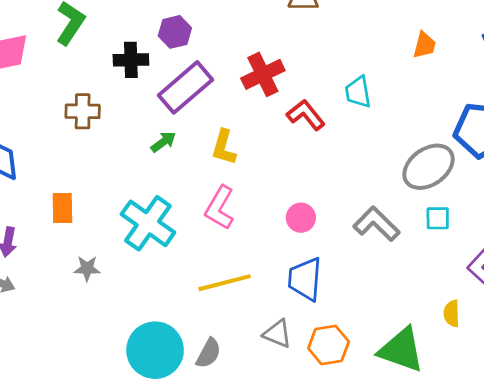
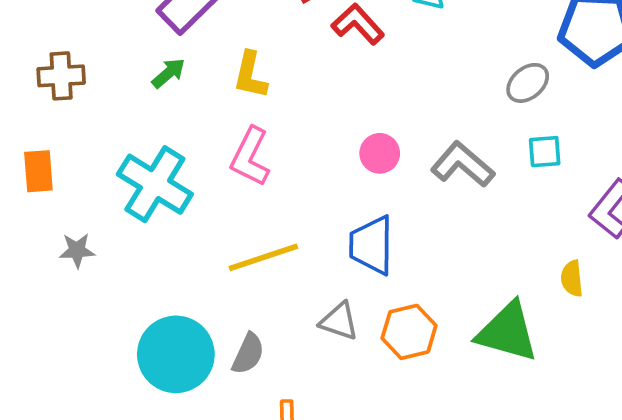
brown cross: (83, 111) -> (61, 76), moved
gray ellipse: (429, 167) -> (528, 83), size x0.6
pink circle: (301, 218) -> (380, 153), moved

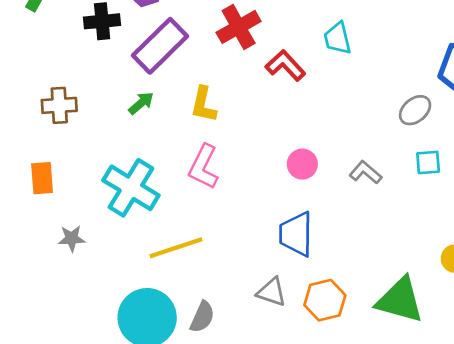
gray L-shape: (463, 164) -> (366, 172), size x0.7
yellow line: (263, 257) -> (176, 248), moved

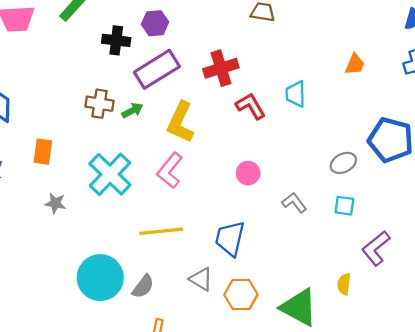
brown cross: (59, 105) -> (99, 104), moved
yellow L-shape: (204, 105) -> (181, 122), size x1.4
pink circle: (302, 164) -> (248, 173), moved
yellow line: (176, 248) -> (161, 231), moved

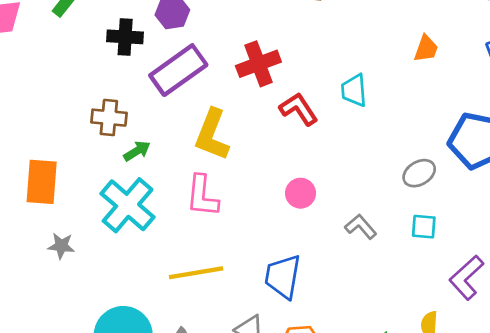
green arrow: (132, 110) -> (137, 151), moved
orange rectangle: (43, 152) -> (42, 182), size x1.4
pink L-shape: (170, 170) -> (202, 196), turned -30

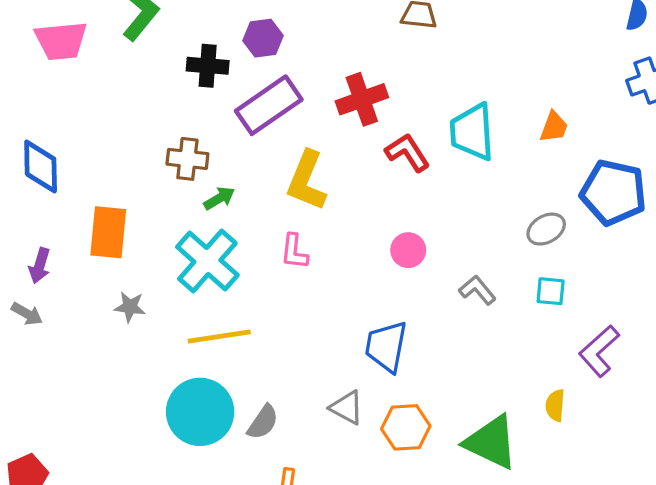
orange trapezoid: (426, 49) -> (554, 127), moved
cyan trapezoid: (354, 90) -> (472, 132), size x1.5
pink L-shape: (202, 196) -> (294, 252), size x0.7
yellow line: (196, 273) -> (219, 337), moved

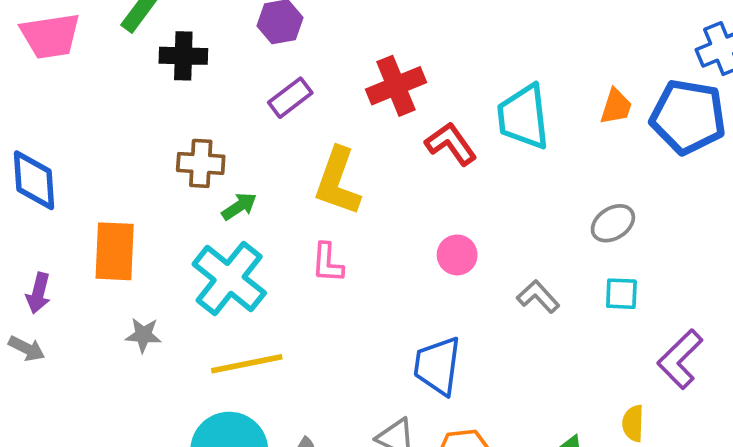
black cross: (208, 66) -> (183, 56), moved
purple rectangle: (269, 105) -> (290, 98), size x0.6
blue pentagon: (613, 192) -> (688, 117), moved

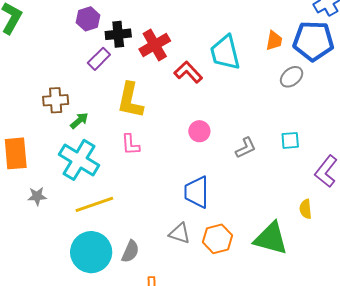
black cross: (183, 56) -> (118, 34), moved
gray ellipse: (613, 223) -> (292, 77), moved
gray L-shape: (538, 297) -> (246, 148), turned 115

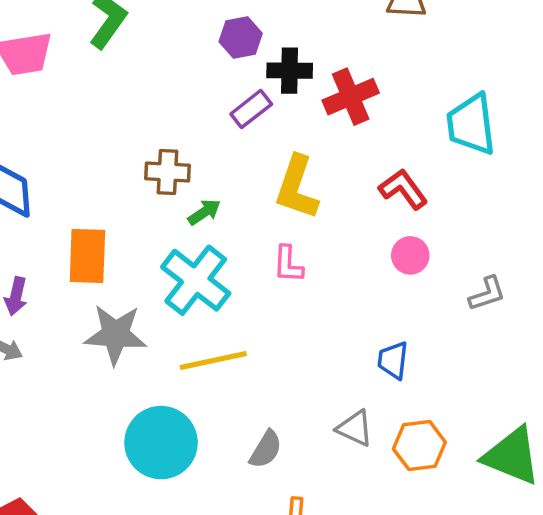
red L-shape: (188, 72) -> (403, 189), moved
blue trapezoid: (197, 192) -> (393, 360), size x0.7
gray star: (37, 196) -> (115, 334), size x1.8
cyan circle: (91, 252) -> (161, 443), moved

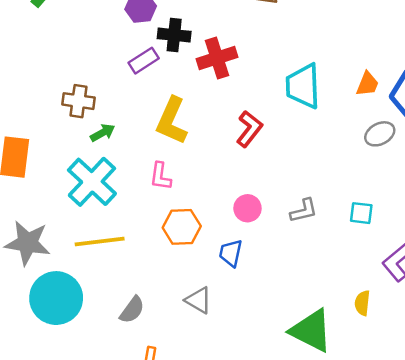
red L-shape: (403, 189) -> (249, 129), turned 69
pink circle: (410, 255) -> (247, 208), moved
gray star: (115, 334) -> (28, 243), moved
orange hexagon: (419, 446) -> (182, 227), moved

